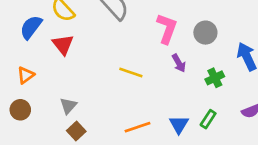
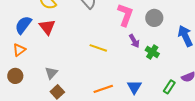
blue semicircle: (31, 27) -> (23, 25), moved
green cross: (215, 78) -> (152, 52), moved, turned -32
green rectangle: (208, 119) -> (169, 87), moved

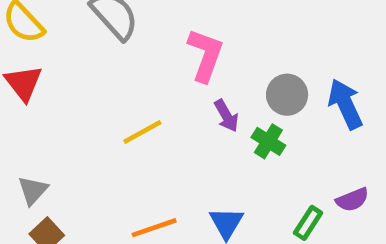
gray circle: (154, 18) -> (287, 95), moved
yellow line: (98, 48) -> (142, 132), turned -48

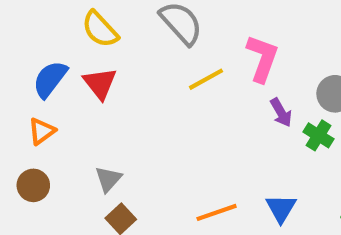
yellow line: (142, 132) -> (206, 79), moved

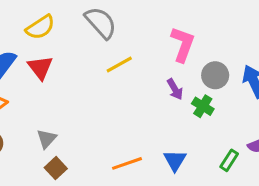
yellow semicircle: (100, 29) -> (40, 27), turned -80
pink L-shape: (262, 58) -> (183, 44), moved

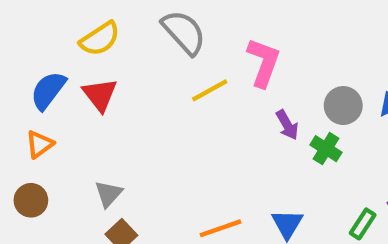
pink L-shape: (183, 44) -> (264, 62), moved

